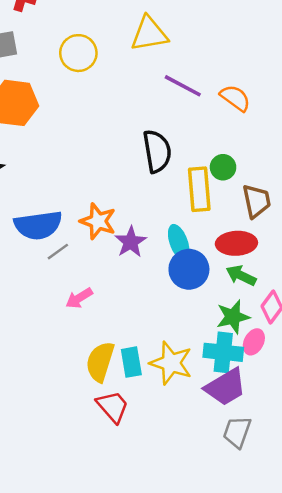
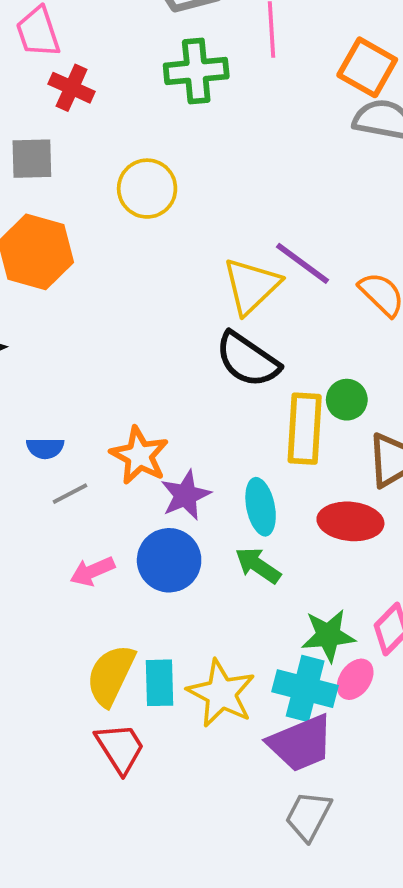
yellow triangle: (149, 34) -> (251, 286), moved, turned -42
black semicircle: (157, 151) -> (247, 360), turned 126
blue semicircle: (38, 225) -> (45, 448), size x0.5
blue circle: (189, 269) -> (169, 560), moved
green arrow: (241, 275) -> (258, 565), moved

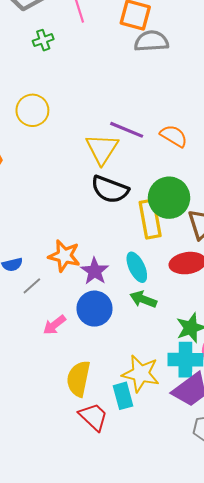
green cross: (196, 71) -> (43, 40), size x0.6
green circle: (347, 400) -> (169, 198), size x1.8
cyan rectangle: (159, 683) -> (123, 396), moved

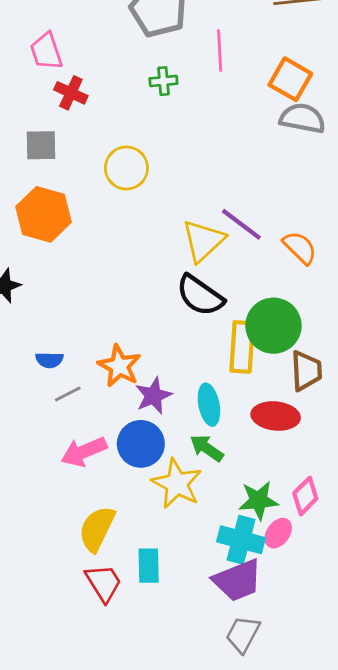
pink arrow: (54, 325) -> (84, 452), size x1.4
yellow star: (141, 374) -> (177, 484), moved

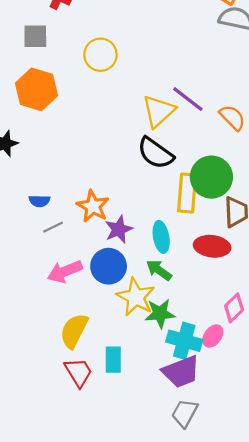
green star: (258, 500) -> (160, 313), moved

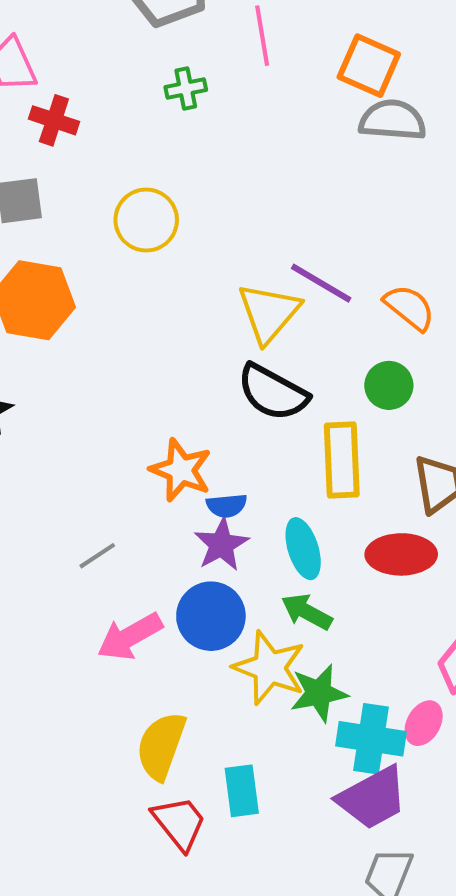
green circle: (211, 177) -> (389, 385), moved, size x0.6
blue semicircle: (39, 201) -> (227, 506), moved
orange star: (93, 206) -> (181, 470), moved

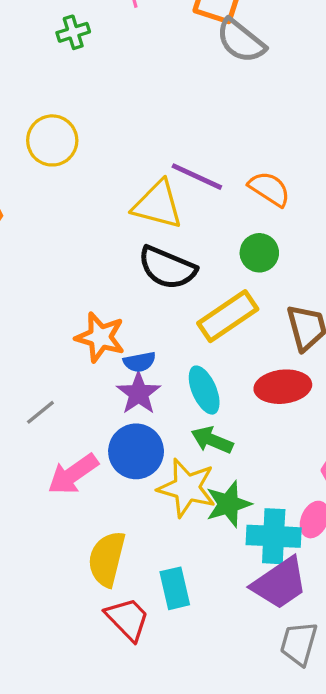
gray semicircle: (393, 120) -> (241, 41), turned -140
yellow triangle: (269, 313) -> (158, 205), turned -50
yellow rectangle: (342, 460) -> (228, 316), turned 64

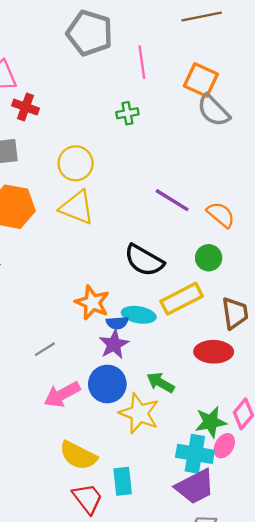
green cross: (73, 32) -> (127, 113), moved
yellow triangle: (158, 205) -> (77, 207), moved
cyan ellipse: (204, 390) -> (139, 315), moved, turned -64
green star: (228, 504) -> (211, 422), moved
yellow semicircle: (107, 559) -> (78, 456), turned -84

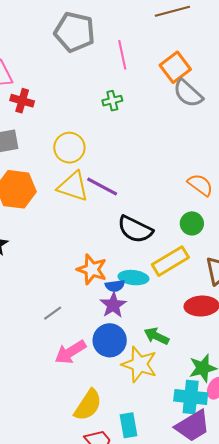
orange square: (201, 80) -> (175, 67), turned 32
purple line: (172, 200) -> (102, 186), moved
yellow semicircle: (78, 456) -> (88, 405), turned -80

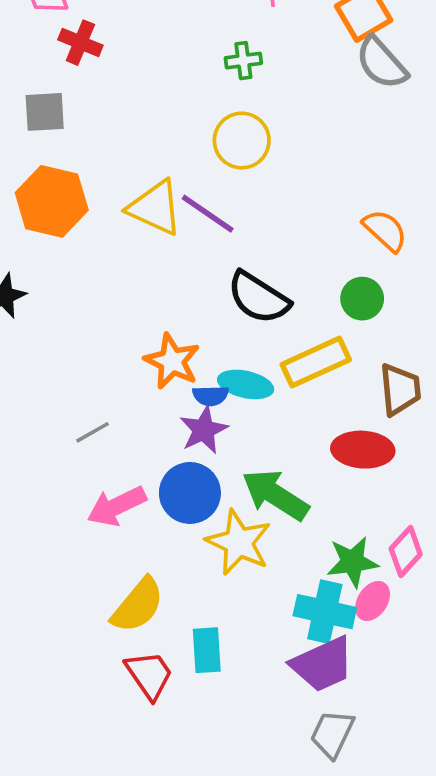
yellow circle: (69, 148) -> (242, 141), moved
green arrow: (156, 336) -> (275, 495), size x1.5

